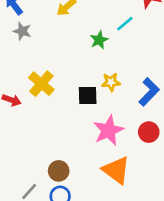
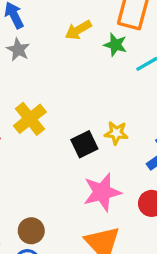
green star: (99, 40) -> (115, 45), moved, turned 30
black square: (88, 96) -> (84, 144), turned -35

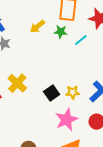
yellow star: (116, 133) -> (73, 92), moved

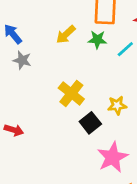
yellow cross: (17, 83) -> (71, 93), moved
yellow star: (73, 92) -> (117, 105), moved

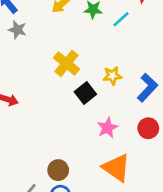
pink star: (113, 157) -> (107, 128), size x0.7

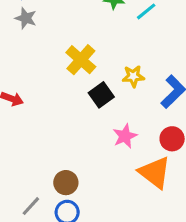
orange triangle: (116, 168) -> (155, 172), moved

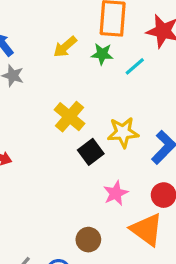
yellow star: (133, 76) -> (123, 132), size x1.4
brown circle: (66, 183) -> (88, 240), moved

